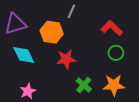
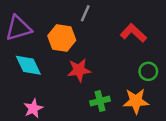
green circle: (116, 53) -> (148, 71), moved
green cross: (84, 85) -> (100, 101), turned 35

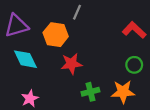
red L-shape: (133, 33) -> (134, 30), moved

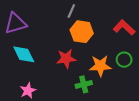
orange hexagon: (56, 35) -> (82, 32), moved
orange star: (123, 92) -> (100, 66), moved

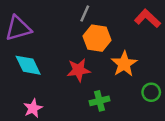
red L-shape: (124, 28) -> (147, 18), moved
green circle: (124, 60) -> (151, 92), moved
orange star: (100, 66) -> (124, 64), moved, turned -30

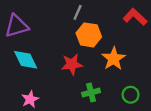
green circle: (151, 92) -> (131, 95), moved

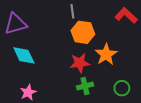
gray line: (78, 12) -> (72, 11), turned -32
red star: (72, 64) -> (80, 63), moved

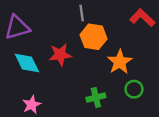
red star: (80, 63) -> (60, 55), moved
green circle: (122, 88) -> (134, 89), moved

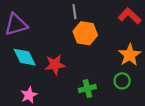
red star: (60, 55) -> (55, 65), moved
orange star: (120, 62) -> (130, 55), moved

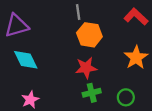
red star: (55, 65) -> (86, 68), moved
green circle: (122, 81) -> (126, 97), moved

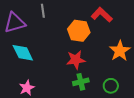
gray line: (78, 12) -> (43, 11), moved
red L-shape: (136, 17) -> (102, 15), moved

